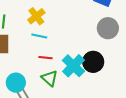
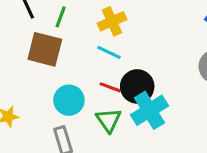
black circle: (93, 62) -> (137, 86), moved
cyan circle: (16, 83) -> (69, 100), moved

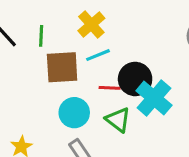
brown square: (45, 49) -> (62, 67), moved
cyan line: (109, 52) -> (98, 55), turned -30

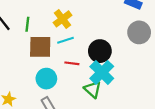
black circle: (135, 79) -> (100, 51), moved
green triangle: (118, 120) -> (93, 89), moved

